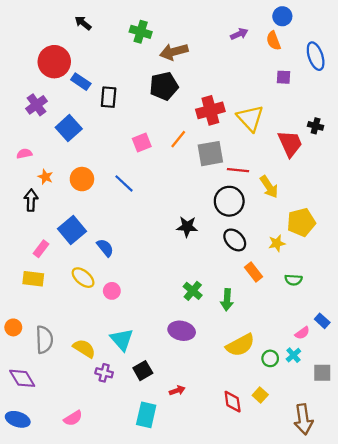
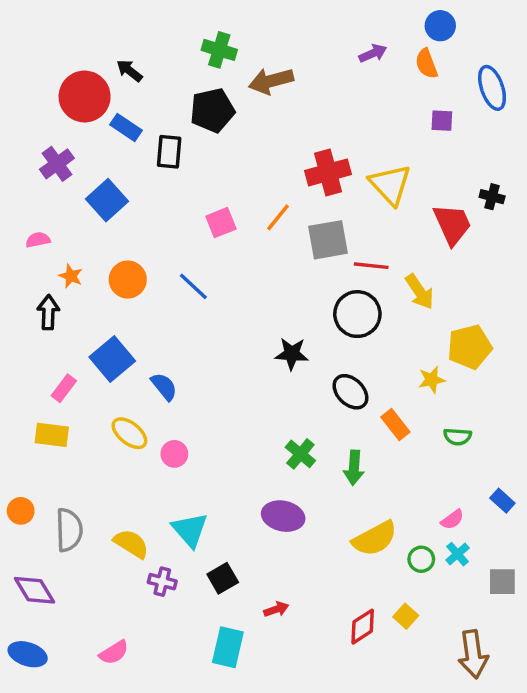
black arrow: (83, 23) -> (129, 71), moved
black pentagon: (164, 86) -> (212, 110), moved
black ellipse: (235, 240) -> (350, 392), moved
pink semicircle: (302, 333) -> (452, 520), moved
red diamond: (233, 402) -> (363, 627), turned 65

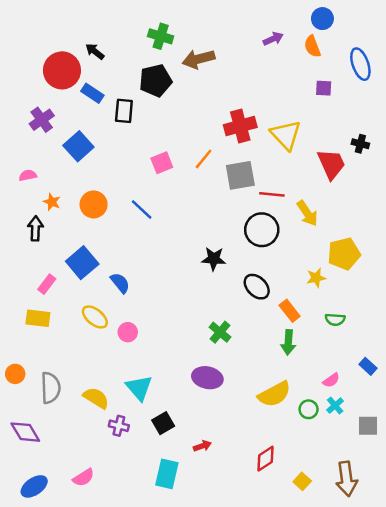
green arrow: (354, 468) -> (288, 342), moved
yellow square: (406, 616) -> (302, 481), moved
blue ellipse: (28, 654) -> (34, 486), moved, turned -52

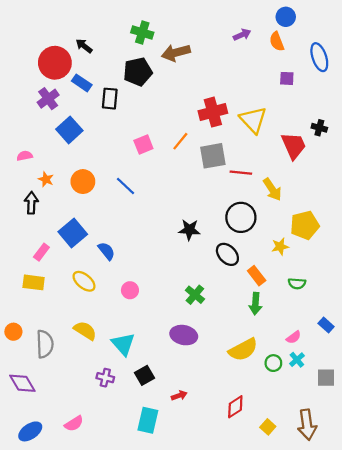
purple cross: (42, 120) -> (48, 99), moved
black circle: (262, 230) -> (241, 217), moved
pink circle: (128, 332) -> (130, 290), moved
yellow semicircle: (96, 398) -> (85, 331), moved

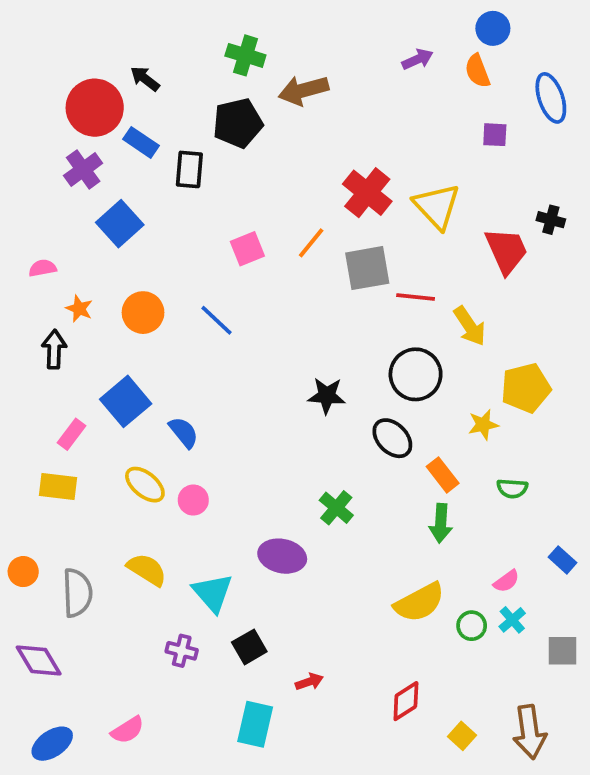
red cross: (213, 112) -> (367, 193), turned -36
pink circle: (130, 290) -> (193, 500), moved
purple ellipse: (184, 335) -> (282, 556), moved

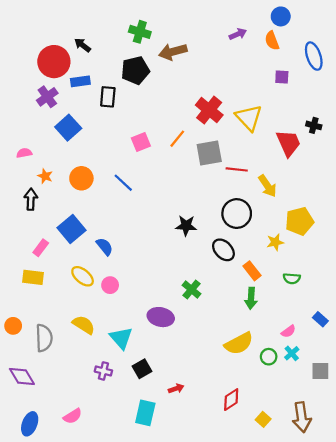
blue rectangle: (141, 142) -> (80, 81), turned -42
blue ellipse: (52, 744) -> (30, 424), turned -35

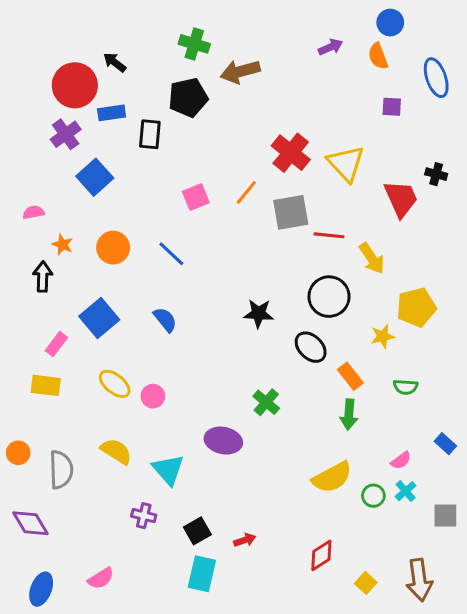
blue semicircle: (105, 247) -> (165, 320), moved
black square: (142, 369) -> (197, 531), moved

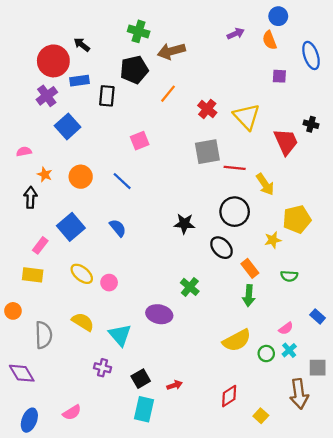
red cross: (291, 153) -> (207, 109), size x0.7
orange line: (246, 192) -> (168, 94), moved
orange circle: (18, 453) -> (13, 311), moved
brown arrow: (419, 580) -> (299, 394), moved

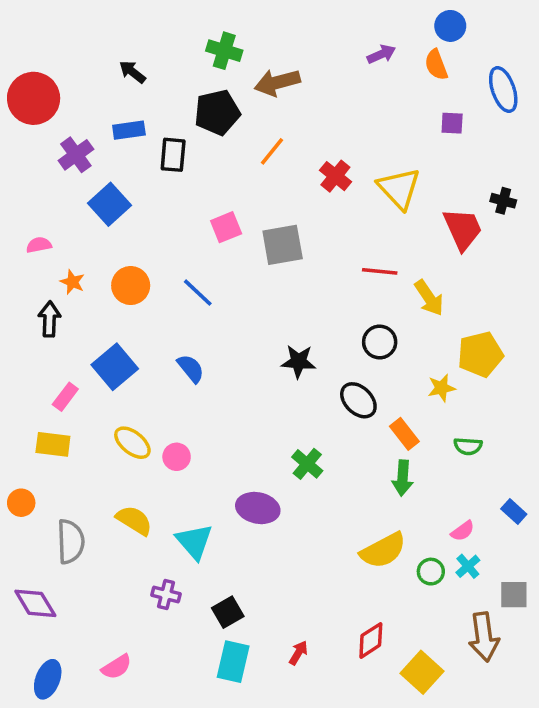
red circle: (53, 61) -> (34, 98), moved
gray square: (207, 152) -> (283, 245), moved
black circle: (235, 212) -> (380, 342), size x0.7
red arrow: (175, 385) -> (298, 653), moved, turned -40
yellow square: (261, 416) -> (422, 672), size x1.6

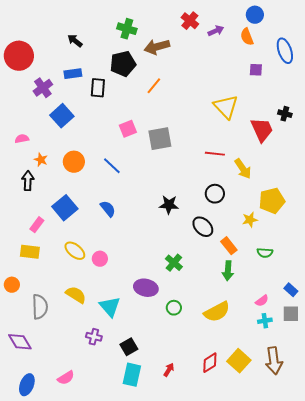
red cross: (335, 176) -> (190, 21), moved
cyan cross: (468, 566) -> (265, 321), turned 32
green circle: (431, 572) -> (174, 308), moved
gray square: (514, 595) -> (291, 314), moved
yellow square: (422, 672) -> (239, 361), moved

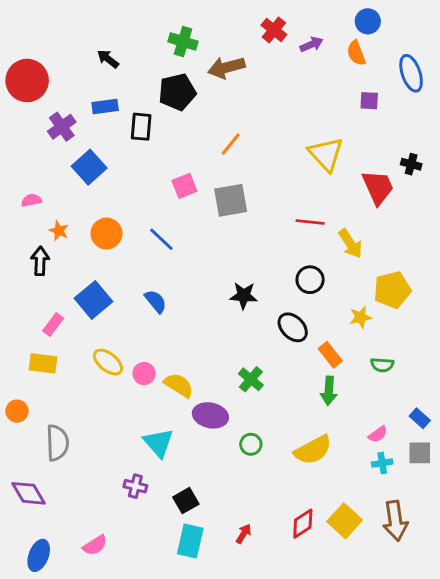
orange line: (154, 86) -> (231, 144), moved
yellow semicircle: (76, 295) -> (179, 385), moved

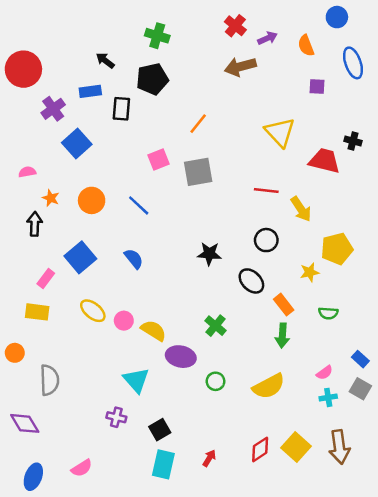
blue circle: (368, 21) -> (337, 17), moved
black arrow: (108, 59) -> (105, 60), moved
brown arrow: (226, 68) -> (240, 67), moved
red trapezoid: (378, 187) -> (325, 161), turned -52
gray square: (420, 453) -> (360, 389), turned 30

